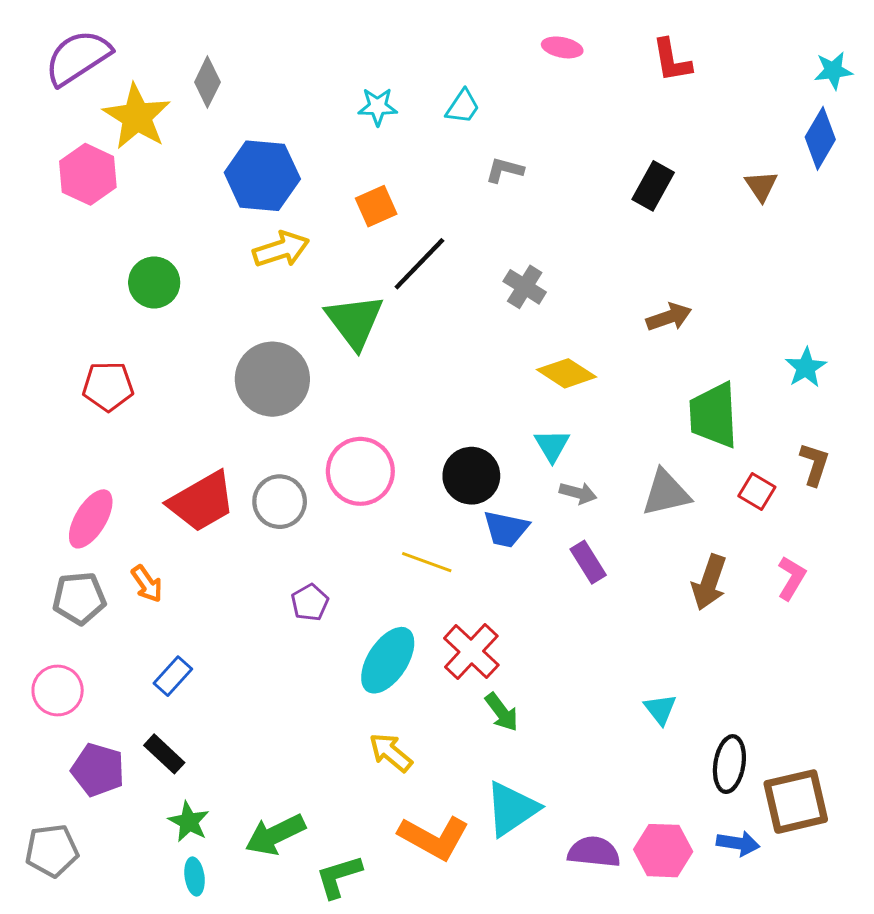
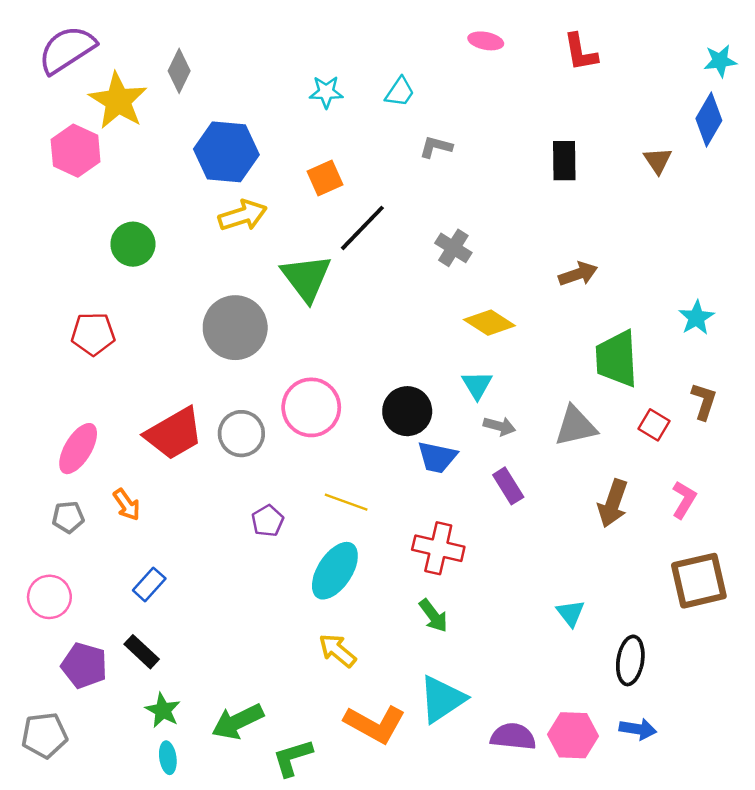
black rectangle: (653, 186) -> (564, 161), turned -30
yellow line: (427, 562) -> (346, 502), moved
gray pentagon: (79, 598) -> (68, 517), size x0.7
red cross: (471, 652) -> (438, 548), moved, turned -30
brown square: (796, 802) -> (699, 581), moved

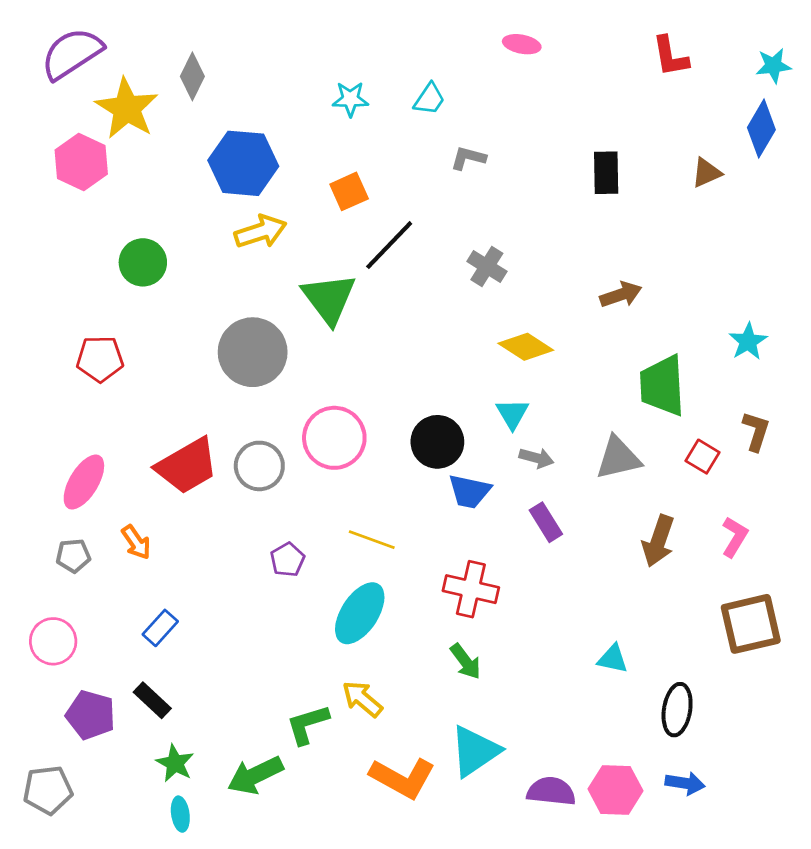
red L-shape: (580, 52) -> (670, 56), moved
brown triangle: (658, 161) -> (707, 173), turned 40
cyan triangle: (570, 613) -> (613, 659), turned -40
green L-shape: (293, 758) -> (308, 724), moved

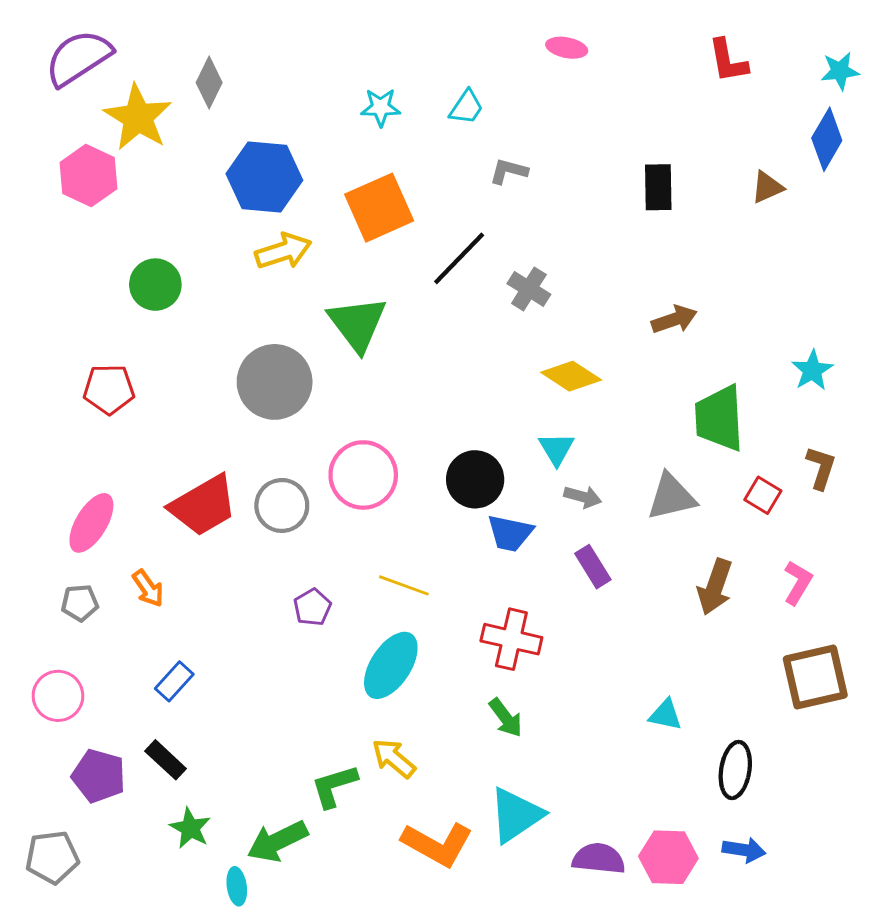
orange square: (349, 191) -> (379, 208), size x1.6
black line: (389, 245) -> (459, 258), moved
cyan ellipse: (180, 814) -> (237, 886), moved

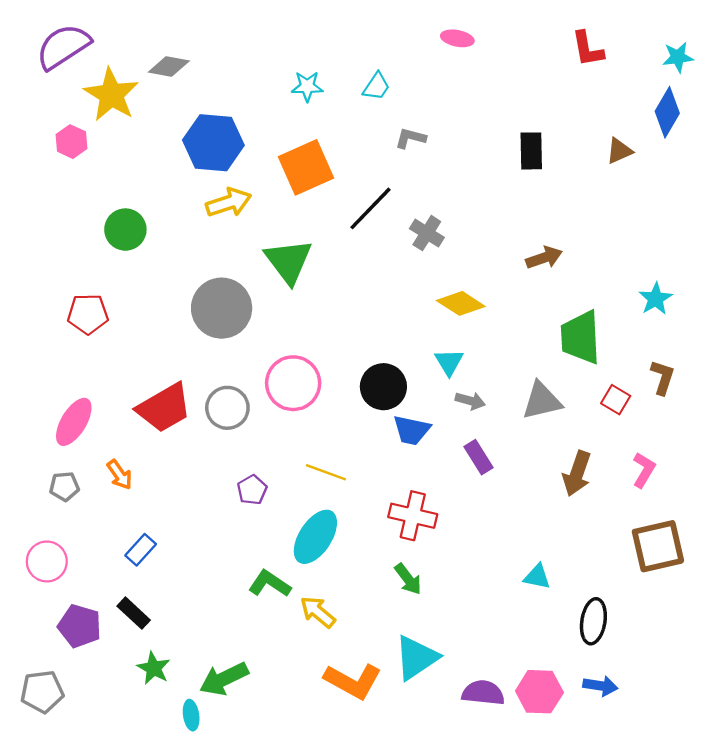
gray diamond: (209, 83) -> (169, 66), turned 75
pink hexagon: (89, 176) -> (71, 142), size x0.7
green L-shape: (334, 786) -> (270, 584), moved, turned 51

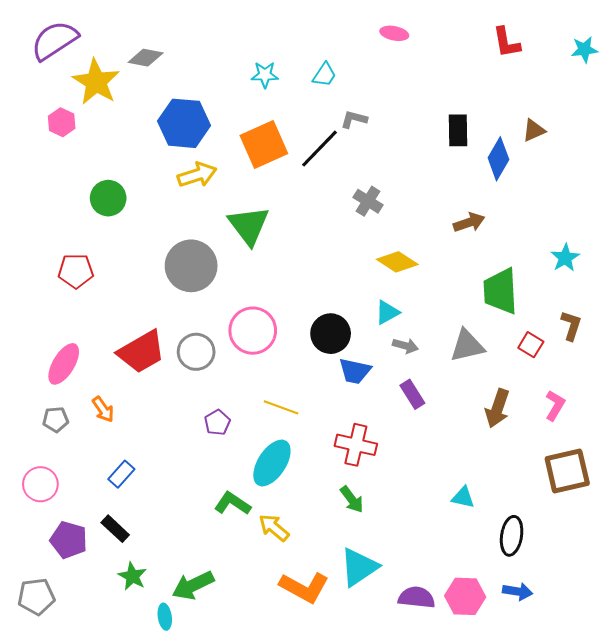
blue diamond: (667, 112) -> (498, 159), moved
black line: (371, 208) -> (319, 149), moved
cyan triangle: (449, 362) -> (387, 312), turned 32

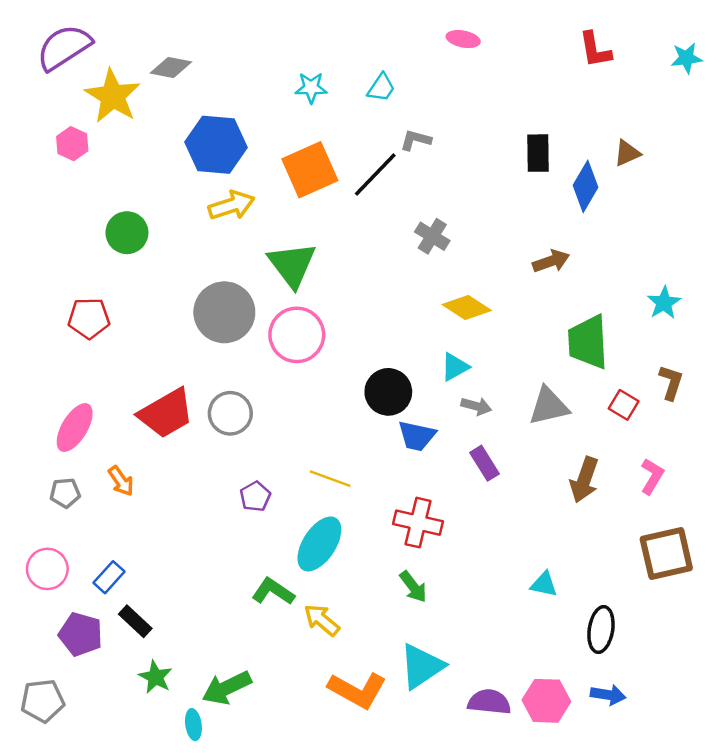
pink circle: (253, 331) -> (297, 335), moved
blue rectangle: (121, 474) -> (109, 577), moved

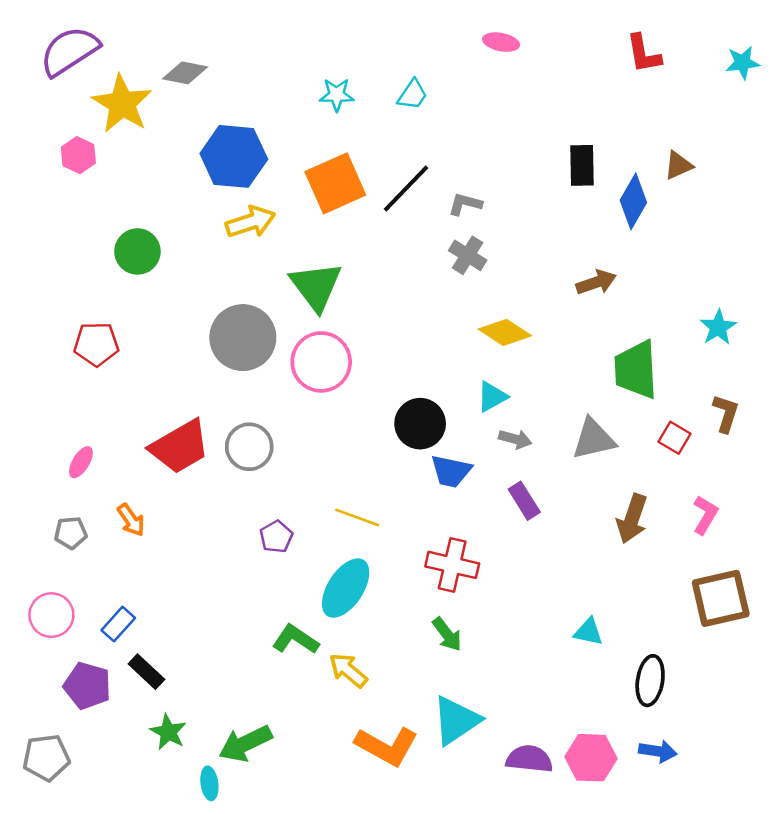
gray L-shape: (416, 140) -> (465, 204), moved
pink ellipse: (75, 428) -> (81, 462), size x0.6

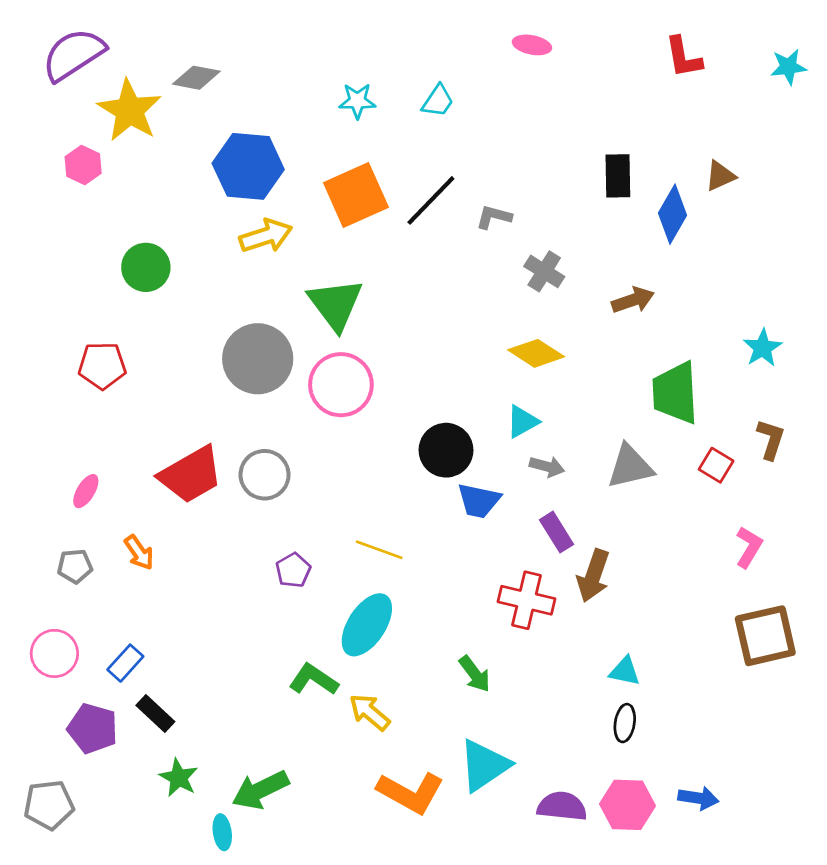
gray cross: (468, 255) -> (544, 271), moved
brown arrow: (632, 519) -> (593, 576), moved
red cross: (452, 565) -> (526, 600), moved
black ellipse: (650, 681) -> (625, 723), moved, size x0.7

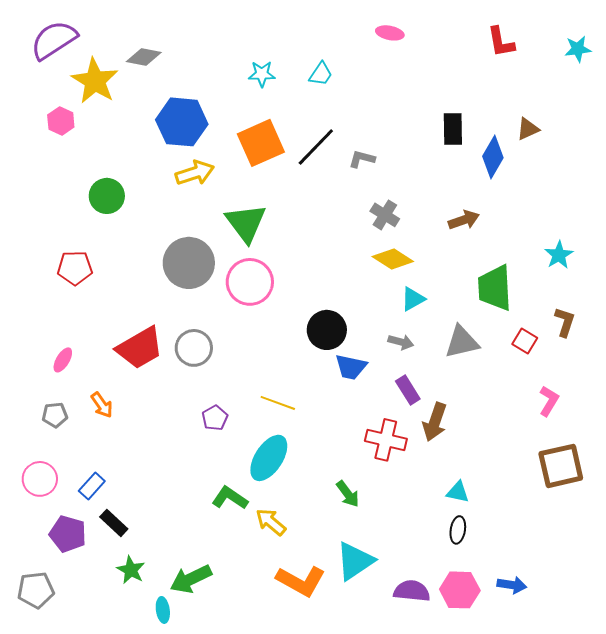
gray cross: (544, 271) -> (385, 215), moved
cyan triangle: (522, 422) -> (413, 299), moved

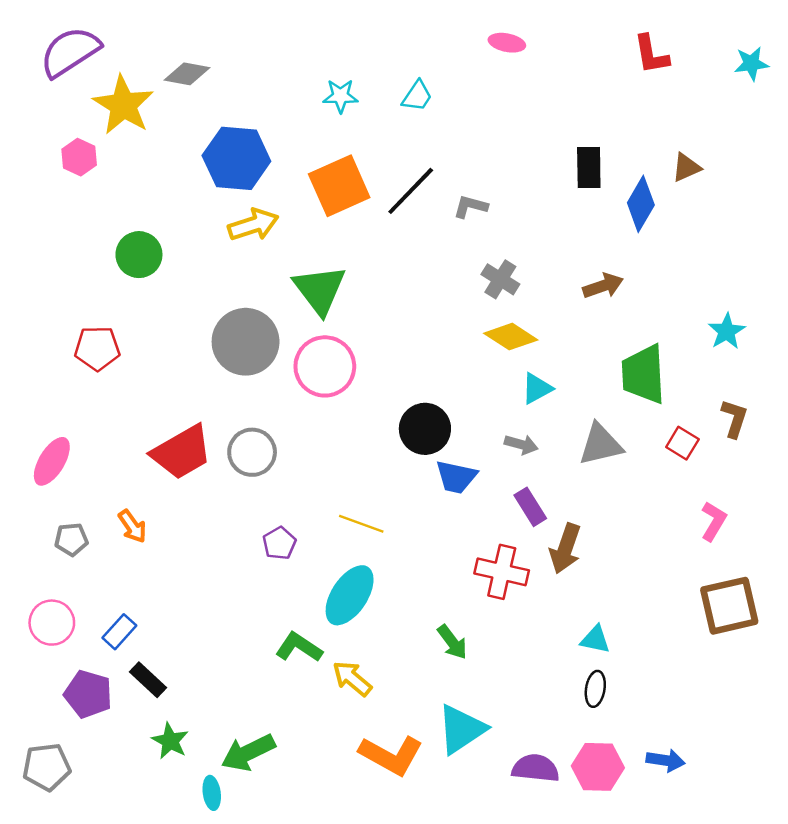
pink ellipse: (63, 360) -> (52, 461), moved, size x1.5

